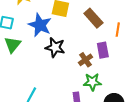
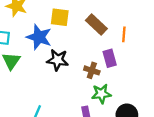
brown cross: (86, 60) -> (92, 70), turned -32

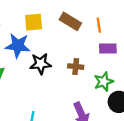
purple rectangle: (110, 58) -> (108, 49), moved, turned -63
green star: (101, 94) -> (104, 82), moved

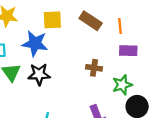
black star: (41, 64) -> (39, 74), moved

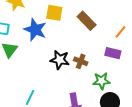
orange line: (120, 26) -> (120, 32), moved, turned 32
black star: (39, 74) -> (60, 60), moved

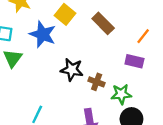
yellow square: (54, 13) -> (65, 14), turned 30
brown cross: (81, 61) -> (97, 82), moved

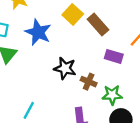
yellow square: (65, 14) -> (73, 14), moved
purple rectangle: (134, 61) -> (114, 56), moved

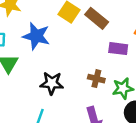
black star: (65, 68) -> (52, 83), moved

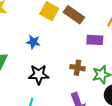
blue star: (36, 36) -> (33, 42), moved, size x0.6

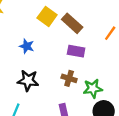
purple rectangle: (95, 40) -> (76, 51), moved

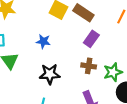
purple rectangle: (76, 51) -> (91, 39), turned -56

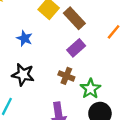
green star: (113, 72) -> (90, 89), turned -30

